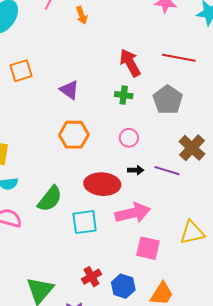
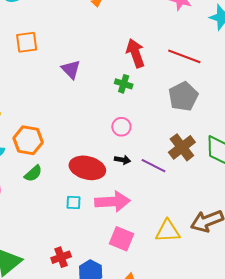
gray pentagon: (168, 100) -> (183, 96), moved
orange hexagon: (74, 135) -> (28, 140), moved
green semicircle: (50, 199) -> (33, 173), size x0.7
cyan square: (85, 222) -> (73, 203), moved, size x0.6

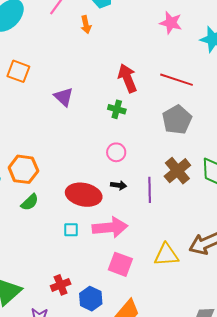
orange square: (27, 42) -> (18, 71), turned 30
purple line: (153, 166) -> (150, 190), turned 65

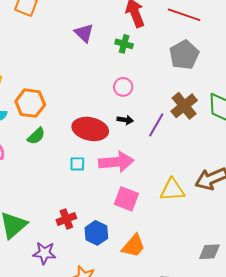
purple triangle: (64, 97) -> (84, 33), moved
purple line: (150, 190) -> (156, 125), turned 30

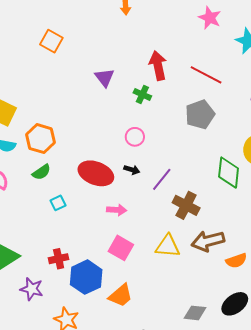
brown cross: (184, 106) -> (186, 205), moved, turned -32
pink arrow: (116, 162) -> (117, 210), size x0.6
cyan square: (77, 164) -> (58, 203), moved, turned -35
blue hexagon: (96, 233) -> (86, 277), size x1.4

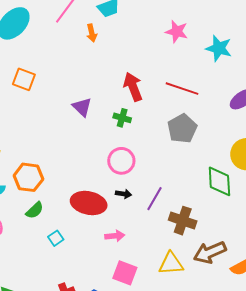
pink circle: (135, 137) -> (121, 161), size x1.4

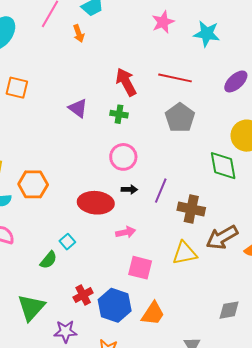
pink star: (177, 32) -> (163, 22), turned -30
green semicircle: (35, 210) -> (48, 260), moved

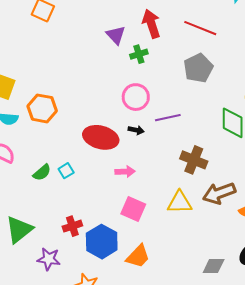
purple triangle: (78, 108) -> (116, 35), moved
green cross: (119, 114) -> (139, 54), turned -36
purple line: (161, 191) -> (168, 118), moved, turned 45
green semicircle: (48, 260) -> (42, 173), moved

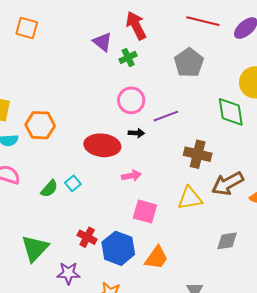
red line: (200, 28) -> (203, 21), moved
red cross: (72, 226) -> (87, 237), turned -36
gray diamond: (214, 266) -> (227, 241), moved

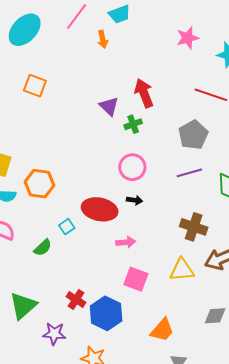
purple line: (166, 116) -> (189, 173), moved
cyan square: (73, 183) -> (67, 227), moved
orange trapezoid: (156, 258) -> (162, 330), moved

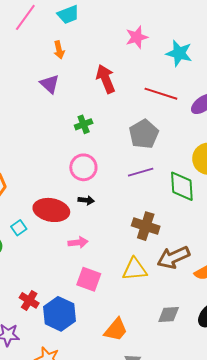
orange arrow: (103, 39) -> (59, 50), moved
red arrow: (144, 93) -> (106, 79), moved
purple triangle: (109, 106) -> (50, 84), moved

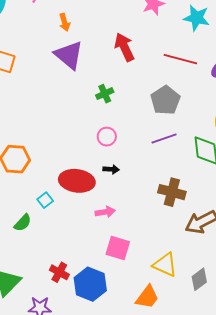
orange arrow: (59, 50) -> (64, 22), moved
purple triangle: (50, 84) -> (69, 55), size x1.5
pink circle: (83, 167) -> (107, 137), size x0.7
yellow triangle: (135, 269) -> (165, 265), moved, turned 32
gray diamond: (169, 315) -> (199, 279), turned -30

